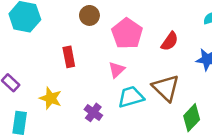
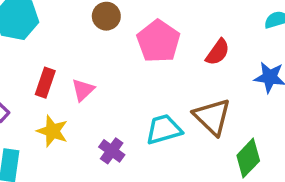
red rectangle: (69, 57) -> (45, 83), moved, turned 30
pink triangle: (117, 70) -> (83, 90), moved

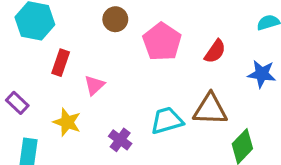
red rectangle: (45, 83) -> (61, 63), moved
brown triangle: (212, 117) -> (210, 109), turned -42

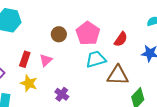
brown circle: (115, 19) -> (59, 34), moved
red rectangle: (61, 63) -> (25, 59), moved
cyan trapezoid: (167, 121) -> (96, 59), moved

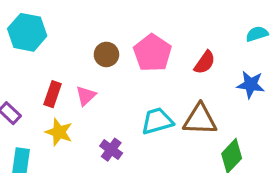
cyan trapezoid: (96, 59) -> (157, 121), moved

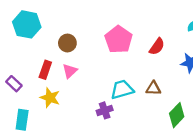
brown circle: (106, 54) -> (67, 43), moved
brown triangle: (200, 119) -> (153, 88), size x0.6
purple cross: (111, 150) -> (105, 110), moved, turned 35

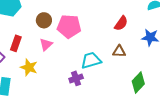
pink pentagon: (119, 40) -> (69, 26), moved, turned -30
red rectangle: (45, 70) -> (16, 43), moved
brown triangle: (153, 88) -> (119, 51), moved

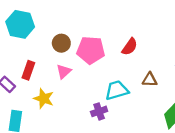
red semicircle: (121, 23) -> (130, 47), moved

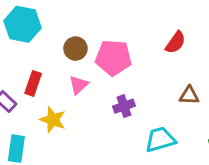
red semicircle: (130, 47) -> (176, 42), moved
cyan trapezoid: (117, 90) -> (160, 139), moved
purple cross: (99, 111) -> (124, 106), moved

